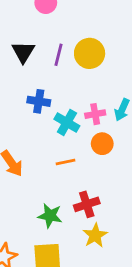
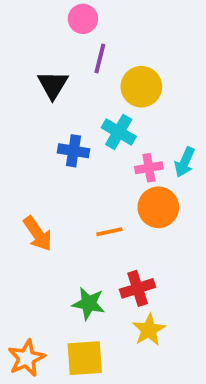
purple line: (58, 55) -> (100, 58), moved
cyan cross: (67, 123) -> (119, 132), moved
orange circle: (102, 144) -> (158, 207), size x1.4

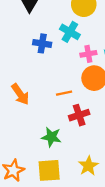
red cross: (138, 288) -> (79, 115), moved
yellow star: (149, 330) -> (88, 166), moved

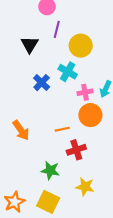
blue cross: (42, 43) -> (42, 83), turned 35
yellow star: (88, 166) -> (85, 187), moved, turned -30
yellow square: (49, 170) -> (48, 202), turned 30

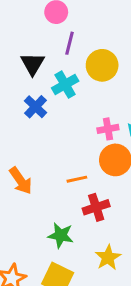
cyan cross: (68, 72) -> (65, 85), moved, turned 30
blue cross: (42, 83) -> (36, 107), moved
yellow star: (85, 187) -> (108, 258), turned 30

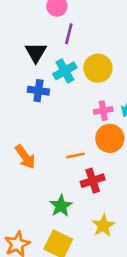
yellow circle: (102, 65) -> (98, 68), moved
blue cross: (36, 107) -> (38, 91), turned -36
green star: (61, 235) -> (61, 206), turned 30

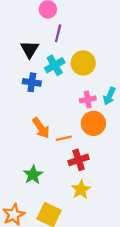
orange arrow: (25, 157) -> (41, 128), moved
green star: (61, 206) -> (33, 175), moved
yellow star: (103, 226) -> (81, 190), moved

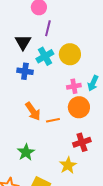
red cross: (79, 160) -> (82, 142), moved

